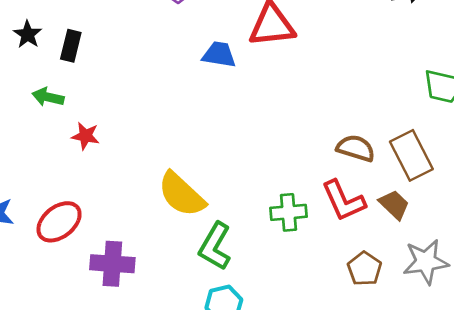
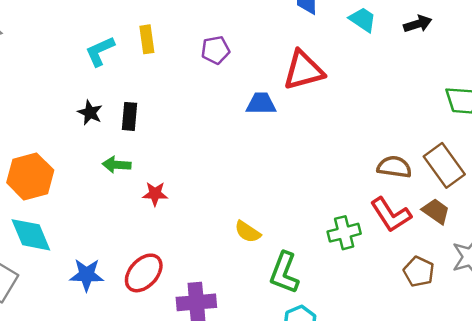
yellow semicircle: (182, 194) -> (248, 232), size x0.6

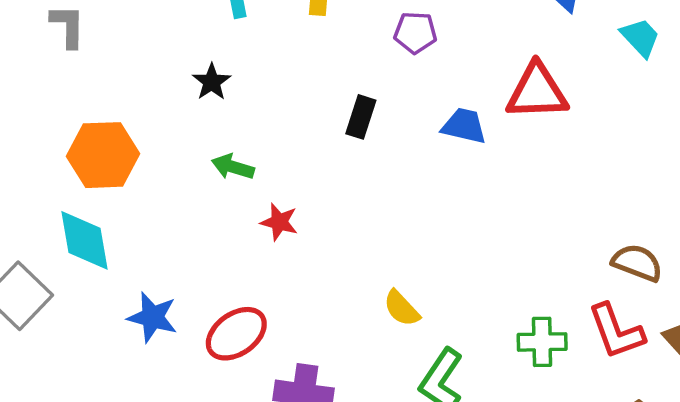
black rectangle: (130, 116) -> (361, 117), moved

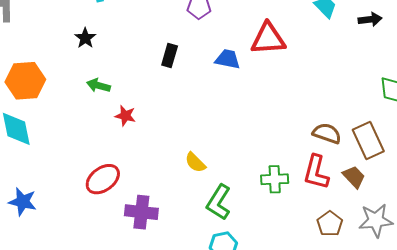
blue star: (152, 317) -> (23, 202), moved
red L-shape: (616, 331) -> (316, 172), turned 36

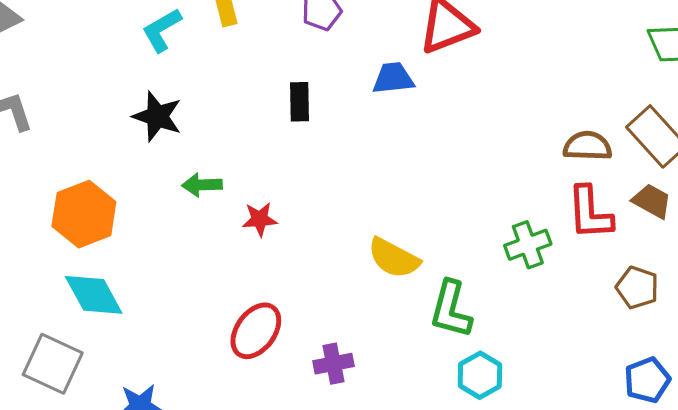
black star: (85, 38) -> (157, 116), size x1.4
yellow semicircle: (195, 162) -> (394, 258), size x1.4
purple cross: (141, 212) -> (333, 364), size x0.7

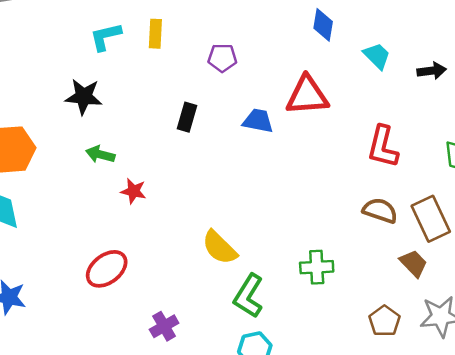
black star: (157, 116) -> (84, 97), turned -30
red L-shape: (590, 213) -> (383, 147), moved
purple cross: (333, 364) -> (164, 326), moved, turned -36

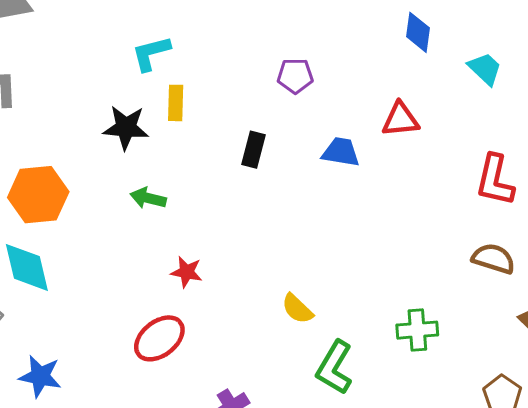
yellow rectangle: (155, 34) -> (176, 103), moved
red triangle: (307, 96) -> (400, 120), size x0.7
red star: (133, 191) -> (187, 272), moved
yellow semicircle: (219, 247) -> (297, 309), size x0.7

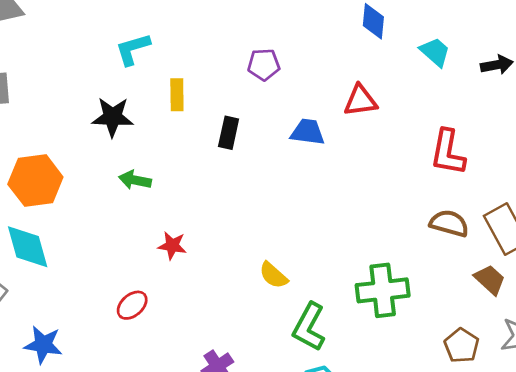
yellow rectangle: (176, 103) -> (177, 95), moved
green cross: (417, 330) -> (383, 290), size x1.4
red ellipse: (159, 338) -> (132, 305), moved, size x0.7

